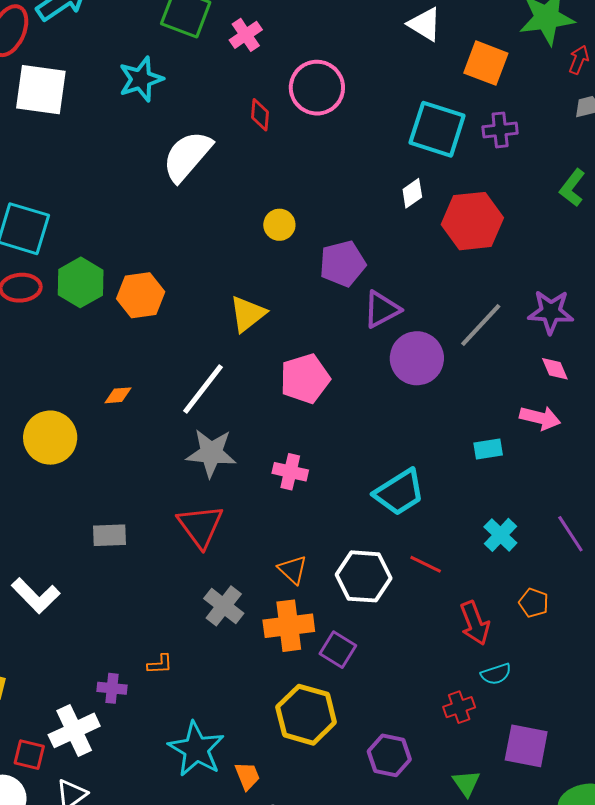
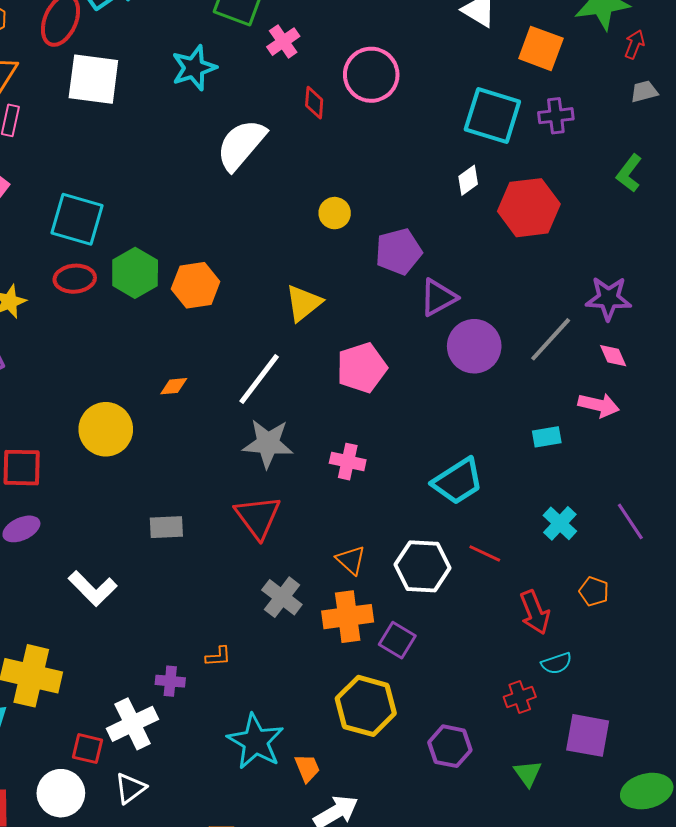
pink cross: (246, 35) -> (283, 42), moved
gray line: (481, 325) -> (551, 339), moved

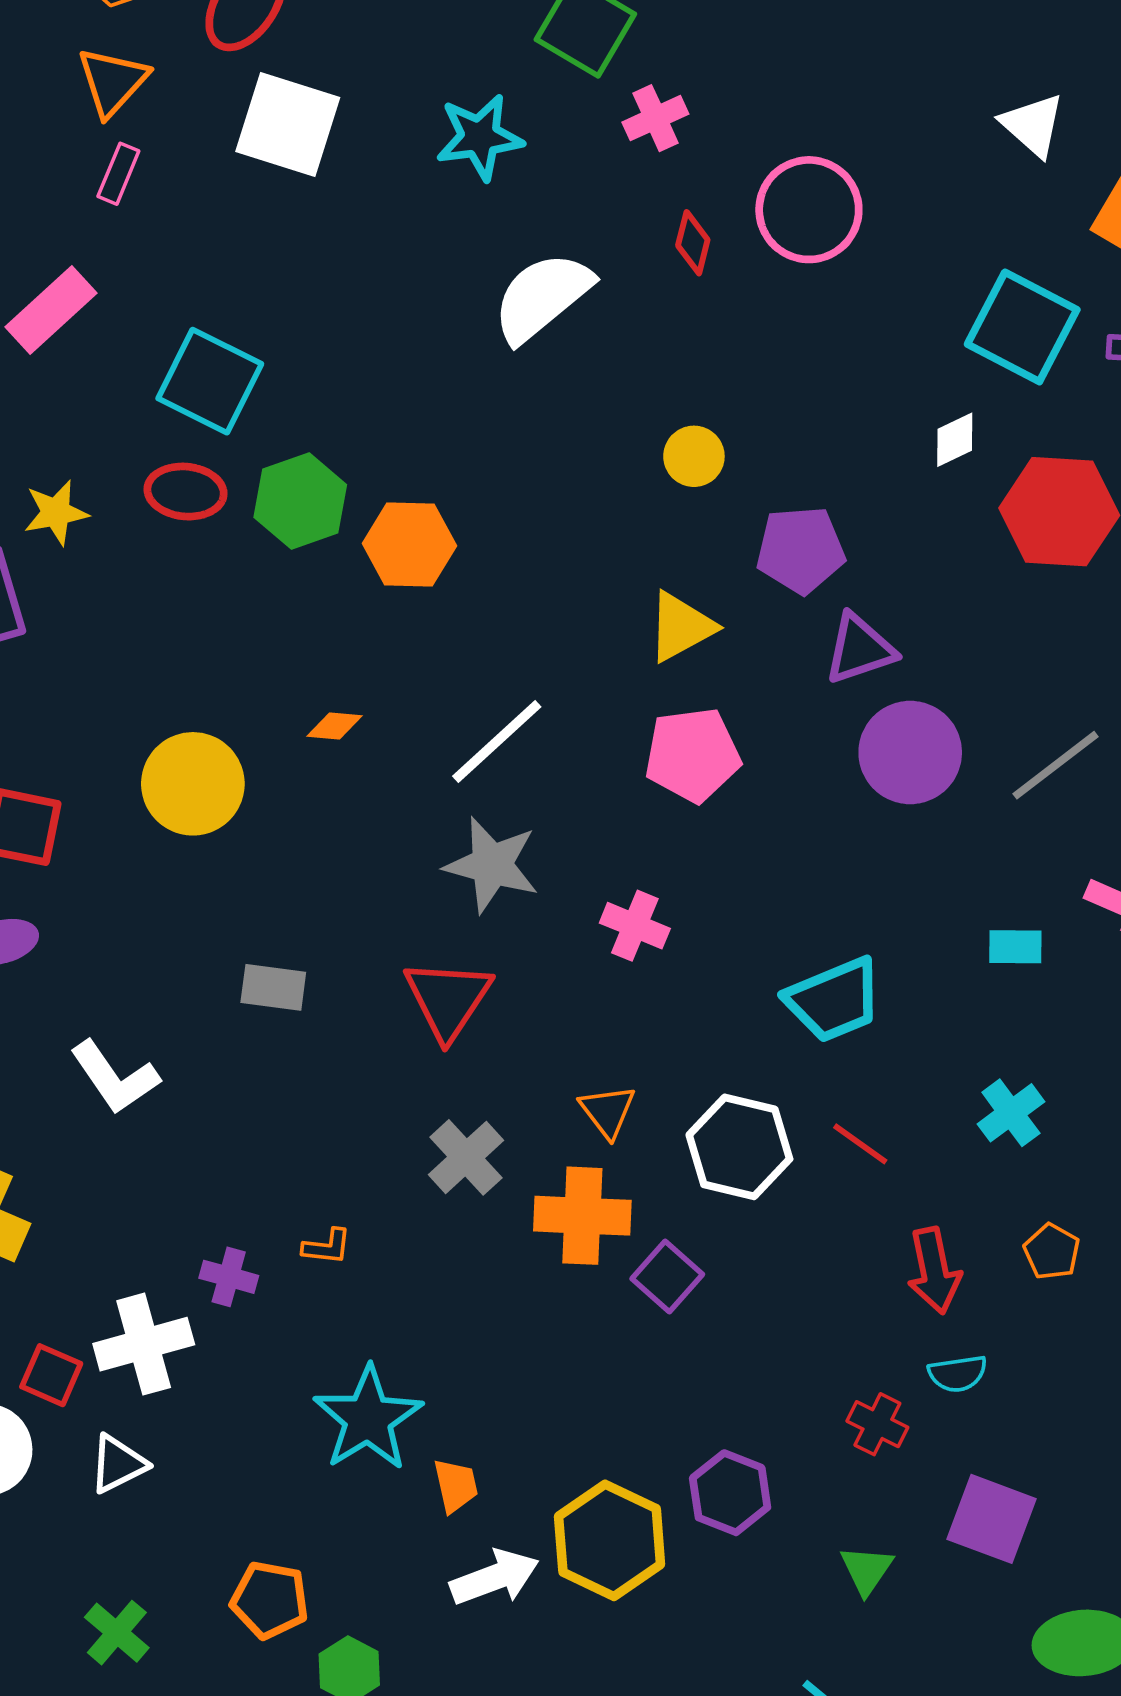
yellow triangle: (304, 303) -> (681, 627), moved
red cross: (520, 697) -> (877, 1424), turned 36
yellow hexagon: (366, 706) -> (610, 1540), moved

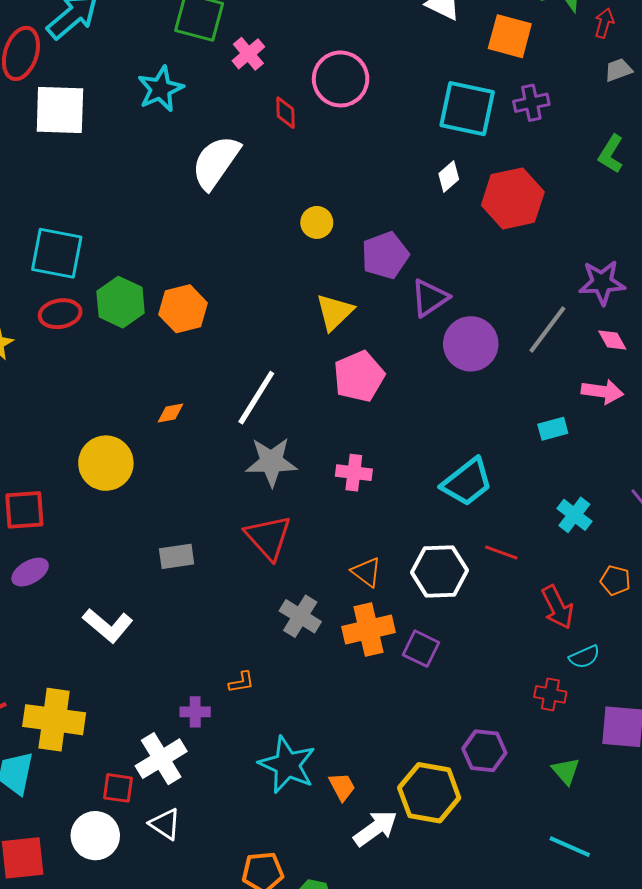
white triangle: (118, 1464) -> (165, 824), turned -44

